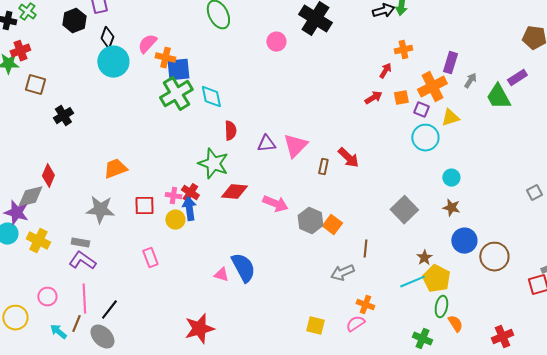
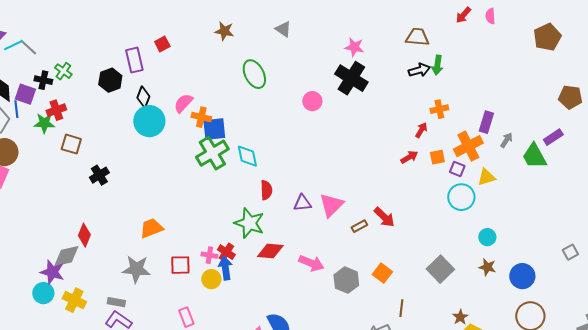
brown rectangle: (323, 167) -> (359, 226), turned 49
orange square: (332, 225) -> (382, 273), moved
blue circle: (464, 241) -> (522, 276), moved

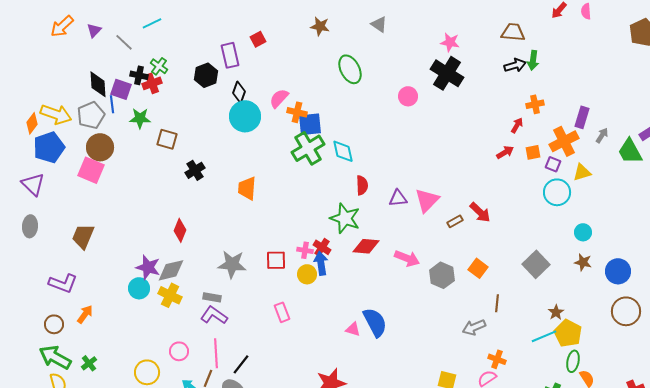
cyan line: (13, 45) -> (152, 23), moved
red cross: (56, 110) -> (152, 83), moved
orange trapezoid: (151, 228) -> (247, 188), moved, turned -65
gray diamond: (66, 256) -> (171, 270), moved

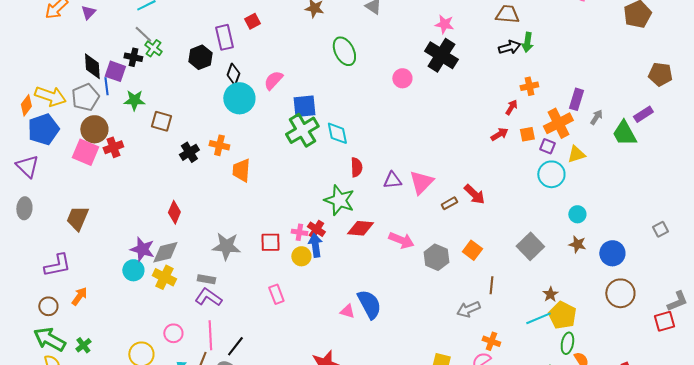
gray line: (124, 42) -> (143, 34), moved
red cross: (152, 83) -> (113, 147), moved
orange cross: (297, 112) -> (219, 145), moved
purple L-shape: (63, 283) -> (57, 265), turned -32

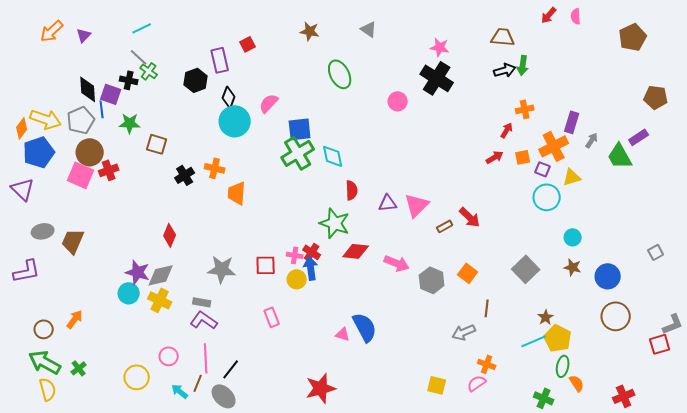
gray ellipse: (24, 208) -> (43, 231), moved, turned 75
purple L-shape: (57, 265) -> (27, 271), moved

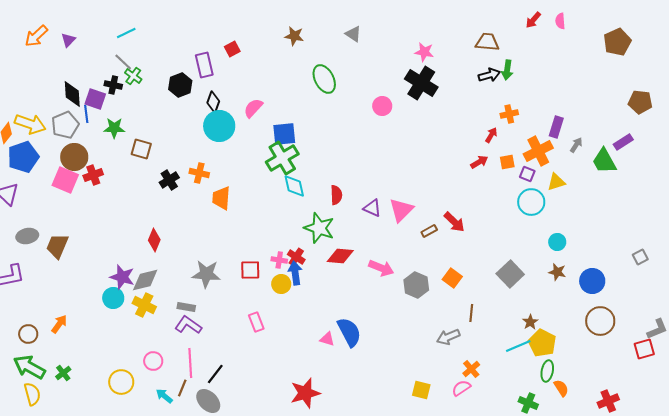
cyan diamond: (333, 156) -> (294, 186), moved
purple triangle: (388, 203) -> (372, 208), turned 30
orange cross: (487, 364) -> (471, 369), turned 30

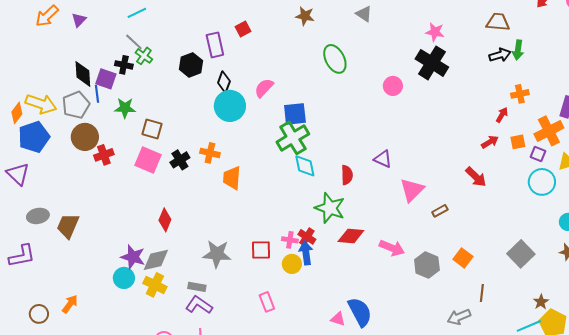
pink square: (65, 180) -> (148, 160), moved
purple triangle: (372, 208) -> (383, 159), moved
red arrow: (454, 222) -> (476, 177), moved

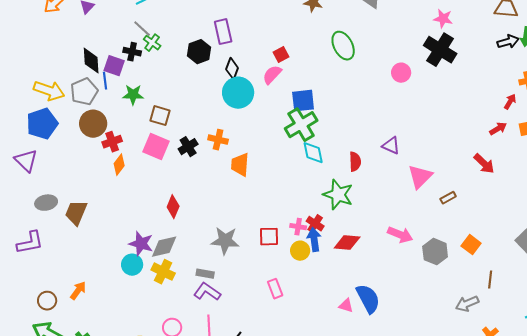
red square: (243, 29) -> (281, 55), moved
orange diamond: (17, 113) -> (119, 165), moved
red diamond: (351, 236) -> (347, 243), moved

